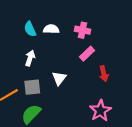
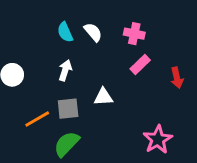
white semicircle: (51, 29) -> (93, 32), turned 48
red arrow: (104, 74) -> (177, 78), moved
white triangle: (59, 78) -> (103, 97), turned 48

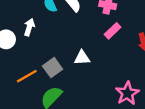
white arrow: (65, 70) -> (29, 27), moved
gray square: (68, 109) -> (53, 68), turned -30

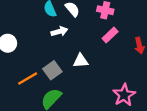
white arrow: (29, 27) -> (59, 31), moved, turned 56

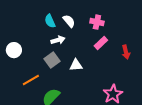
gray square: (52, 70) -> (52, 60), moved

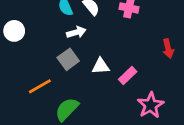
pink rectangle: (101, 43) -> (128, 76), moved
white circle: (14, 50) -> (14, 31), moved

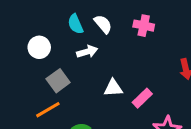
white circle: (14, 31) -> (39, 47), moved
gray square: (68, 59) -> (58, 81), moved

